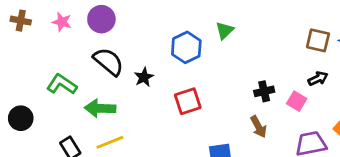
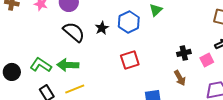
black star: (144, 77) -> (102, 28), moved
green L-shape: (62, 84) -> (41, 65), moved
pink square: (297, 101) -> (207, 60), turned 32

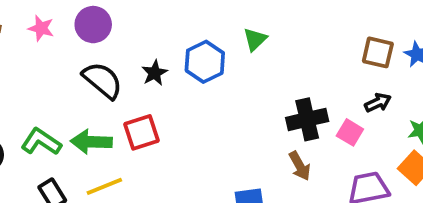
black cross: (184, 53) -> (307, 119), size x1.5
red square: (130, 60) -> (142, 132), moved
pink square: (207, 60) -> (350, 132), turned -32

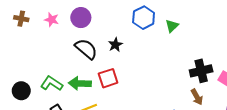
blue hexagon: (205, 62) -> (144, 18), moved

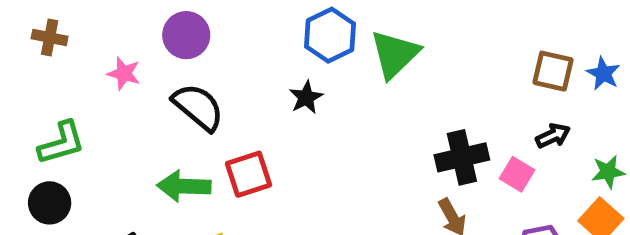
pink star: (52, 20) -> (124, 73), moved
green triangle: (172, 26) -> (395, 54), size x1.6
black star: (115, 45) -> (306, 97), moved
green L-shape: (52, 83) -> (62, 143), moved, turned 130

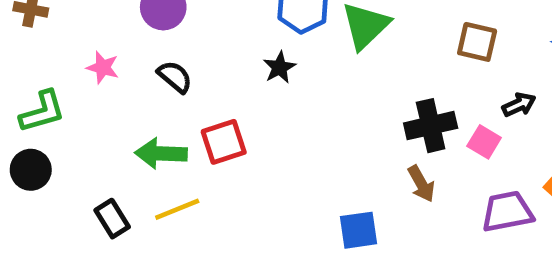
brown square: (553, 71) -> (477, 42), moved
pink star: (124, 73) -> (103, 67), moved
black semicircle: (198, 107) -> (175, 77), size x0.7

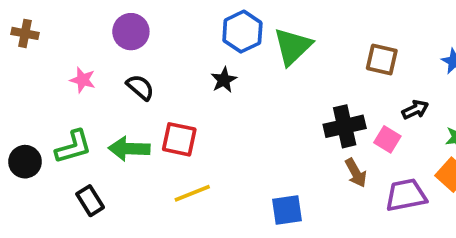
green L-shape: (42, 112) -> (73, 147), moved
red square: (224, 142) -> (179, 139), turned 30
brown arrow: (421, 184) -> (356, 173), moved
yellow line: (177, 209) -> (192, 193), moved

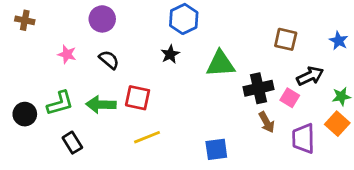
green triangle: (293, 46) -> (220, 64), moved, turned 40
black arrow: (415, 110) -> (310, 76), size x1.4
purple trapezoid: (406, 195) -> (303, 139), turned -80

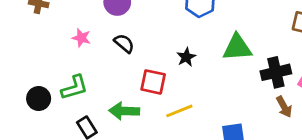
black star: (170, 54) -> (186, 57), moved
green arrow: (101, 105) -> (124, 111), moved
yellow line: (147, 137) -> (179, 111), moved

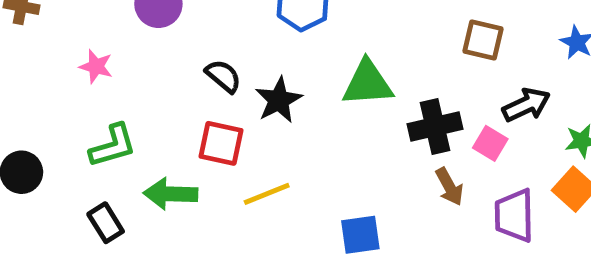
black semicircle: (124, 43) -> (223, 76), moved
black star: (186, 57) -> (279, 100), size x1.4
green L-shape: (74, 87) -> (113, 146), moved

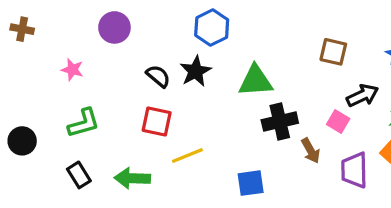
black star: (279, 100) -> (196, 71), moved
black cross: (435, 127) -> (280, 121), moved
green arrow: (170, 194) -> (132, 178), moved

